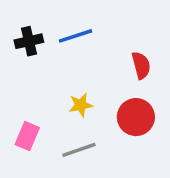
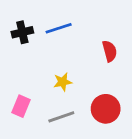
red circle: (136, 117) -> (106, 109), moved

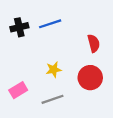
pink rectangle: (21, 106) -> (18, 90), turned 36
red circle: (106, 109) -> (90, 78), moved

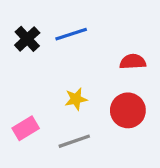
black cross: (19, 27) -> (27, 39), turned -30
red semicircle: (94, 43) -> (133, 62), turned -78

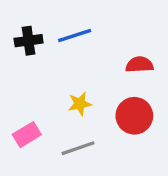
black cross: (27, 39) -> (29, 41), turned 35

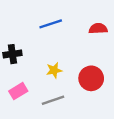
black cross: (29, 41) -> (12, 54), moved
red semicircle: (139, 65) -> (98, 29), moved

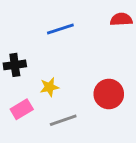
red semicircle: (98, 29) -> (121, 19), moved
yellow star: (54, 70) -> (49, 87), moved

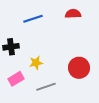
red semicircle: (121, 19) -> (73, 14), moved
blue line: (60, 29) -> (33, 19), moved

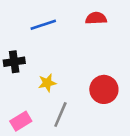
pink rectangle: (16, 79) -> (21, 121), moved
gray line: (46, 87) -> (60, 115), turned -48

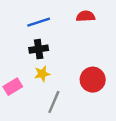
black cross: (14, 62) -> (39, 49), moved
pink rectangle: (21, 121) -> (13, 87), moved

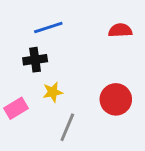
red semicircle: (86, 16) -> (120, 30), moved
black cross: (39, 49) -> (35, 60), moved

